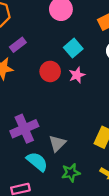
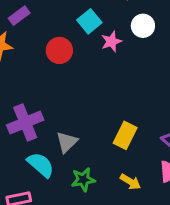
pink star: (77, 75) -> (111, 41), moved

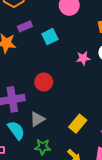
cyan square: (89, 21) -> (50, 37), moved
red circle: (59, 50) -> (44, 82), moved

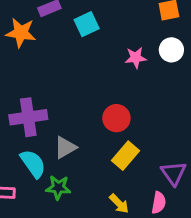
red circle: (44, 82) -> (116, 118), moved
green star: (43, 147) -> (58, 187), moved

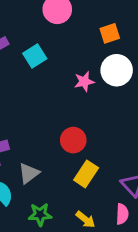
white circle: (171, 50) -> (117, 70), size x1.4
green star: (58, 187) -> (40, 214), moved

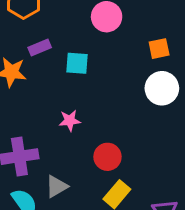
cyan square: (35, 56) -> (77, 63), turned 30
pink star: (84, 82) -> (70, 120), moved

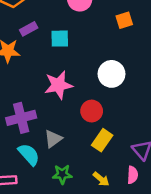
white circle: (162, 88) -> (111, 74), moved
pink star: (70, 120) -> (58, 85), size x1.6

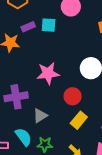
cyan square: (60, 39) -> (49, 25), moved
cyan semicircle: (29, 154) -> (24, 137), moved

